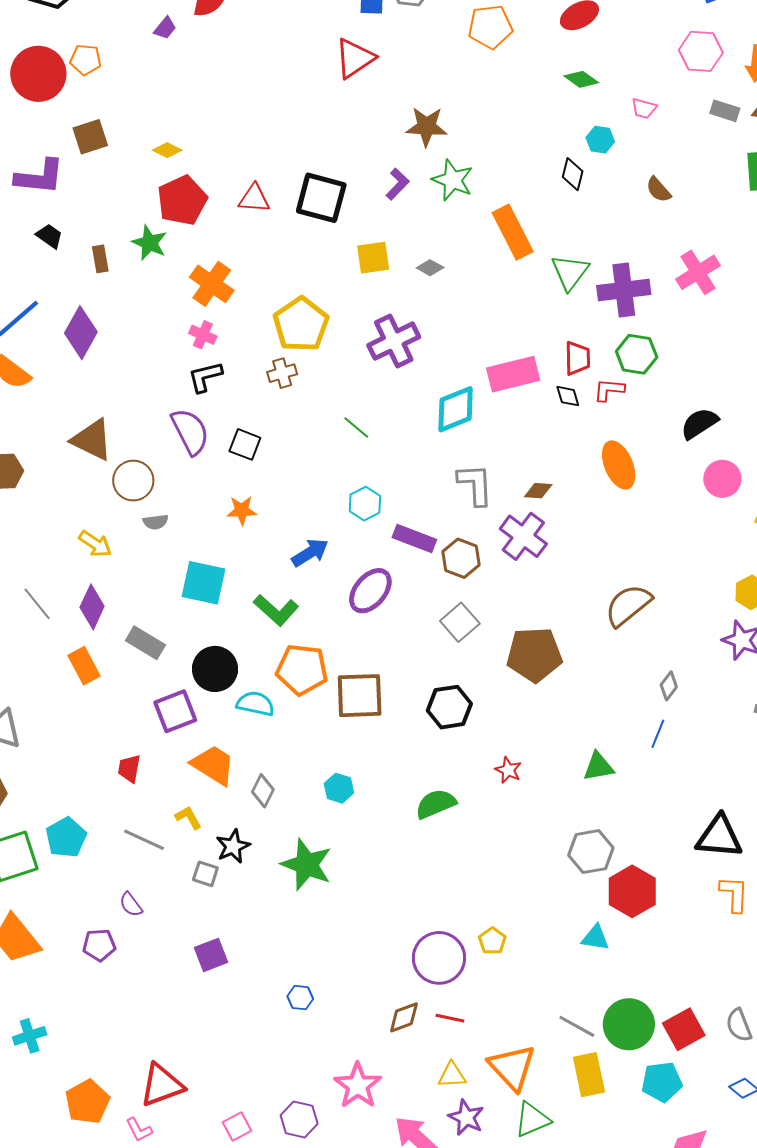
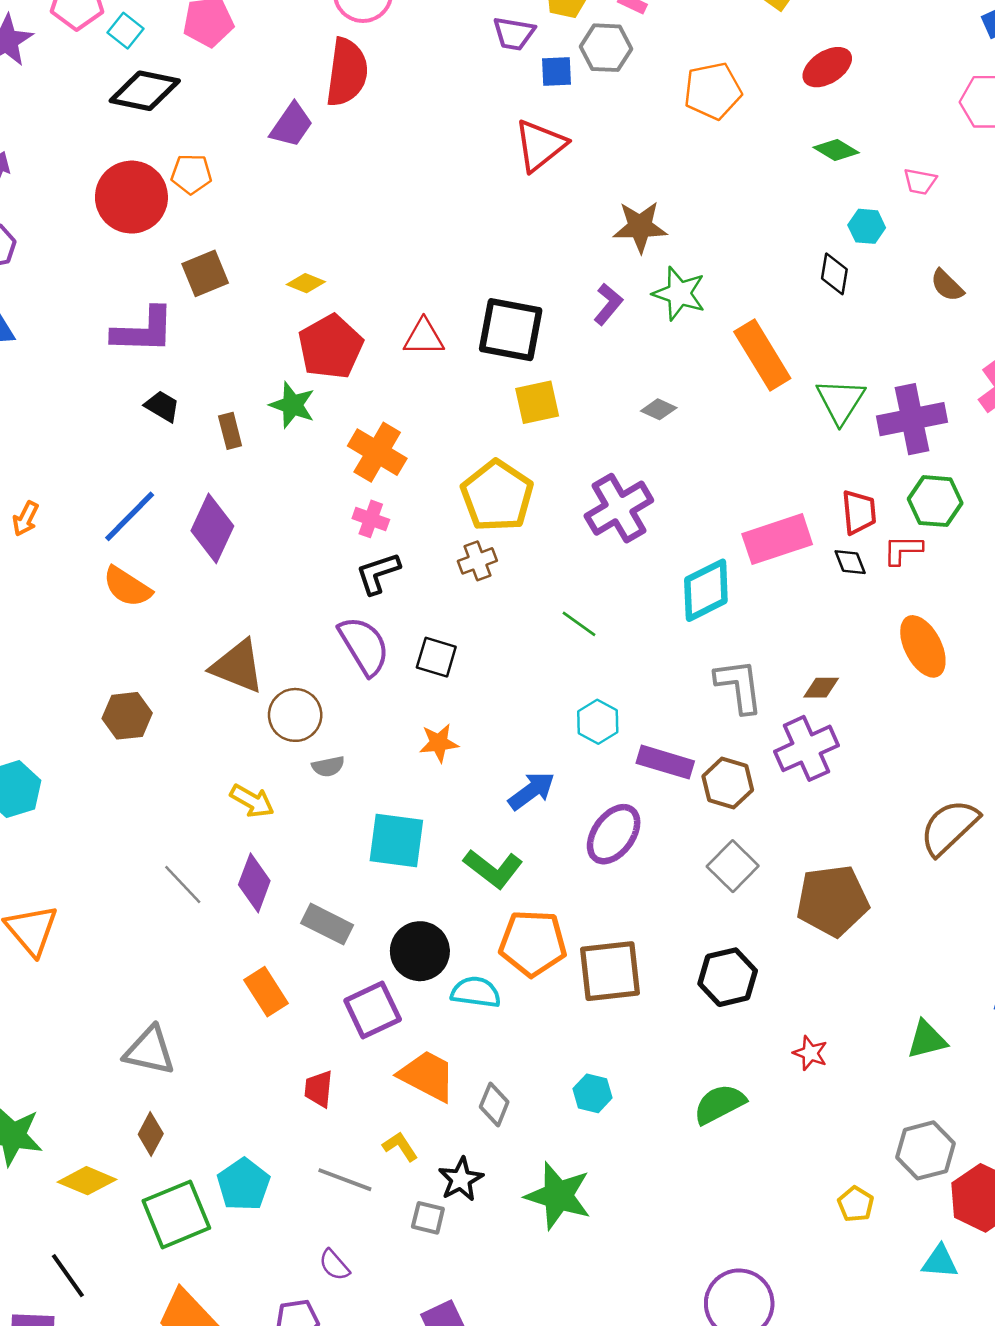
purple trapezoid: (165, 28) -> (291, 125), size x1.5
yellow square: (373, 258) -> (537, 402), moved
purple cross: (523, 536) -> (807, 748), turned 33
orange rectangle: (84, 666) -> (266, 992), moved
yellow pentagon: (492, 941) -> (856, 1204), moved

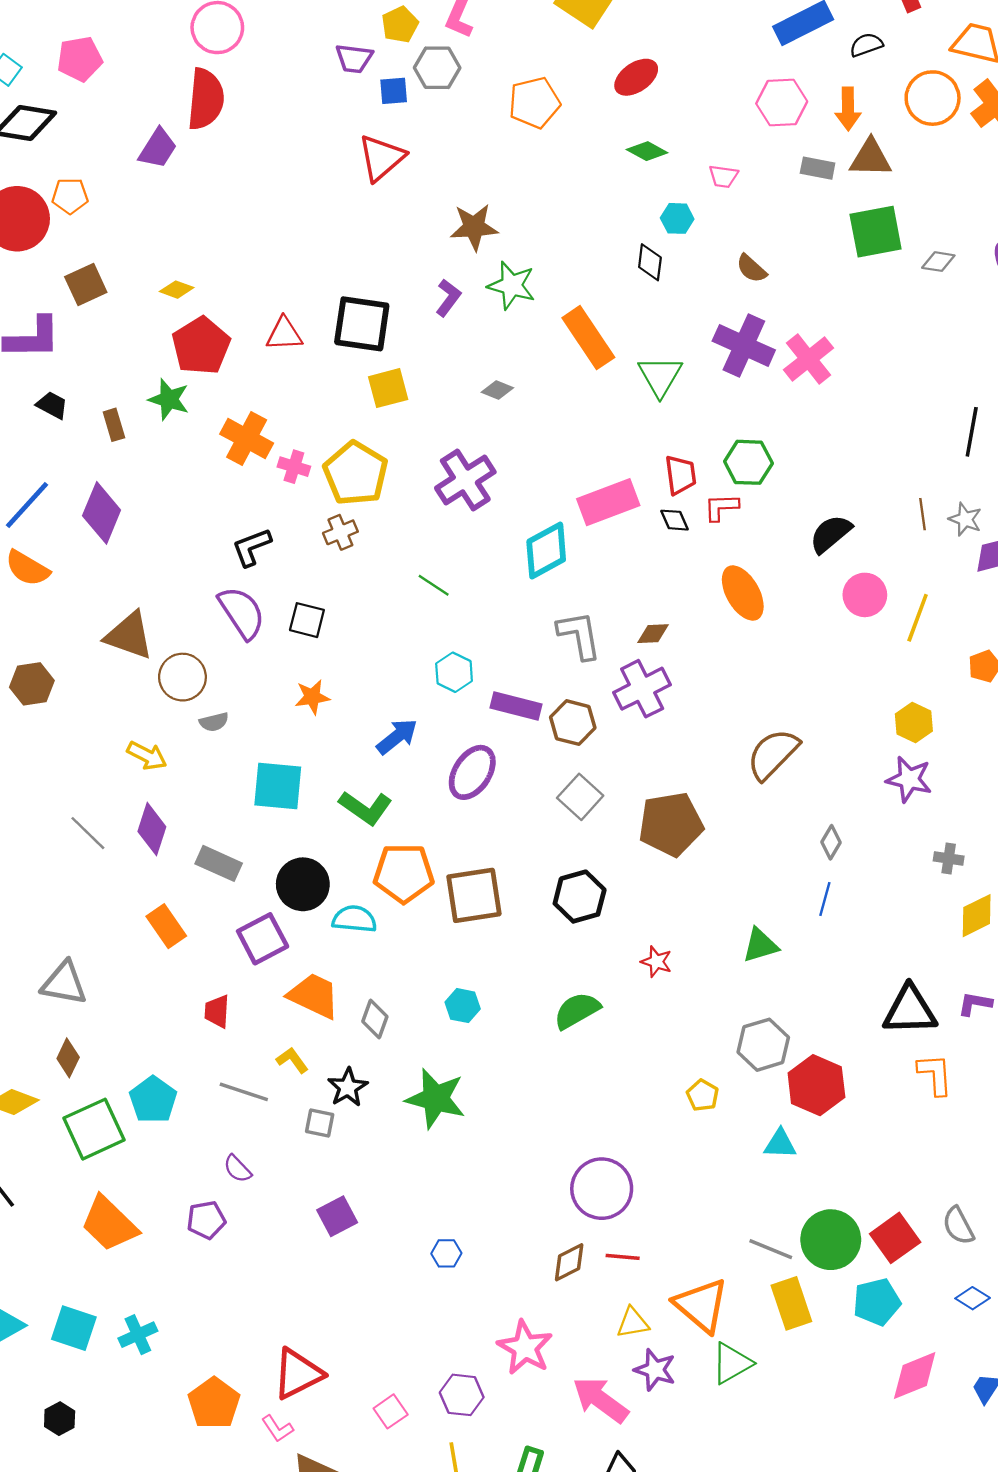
purple cross: (912, 419) -> (744, 346), moved, turned 38
pink cross: (371, 519) -> (294, 467), moved

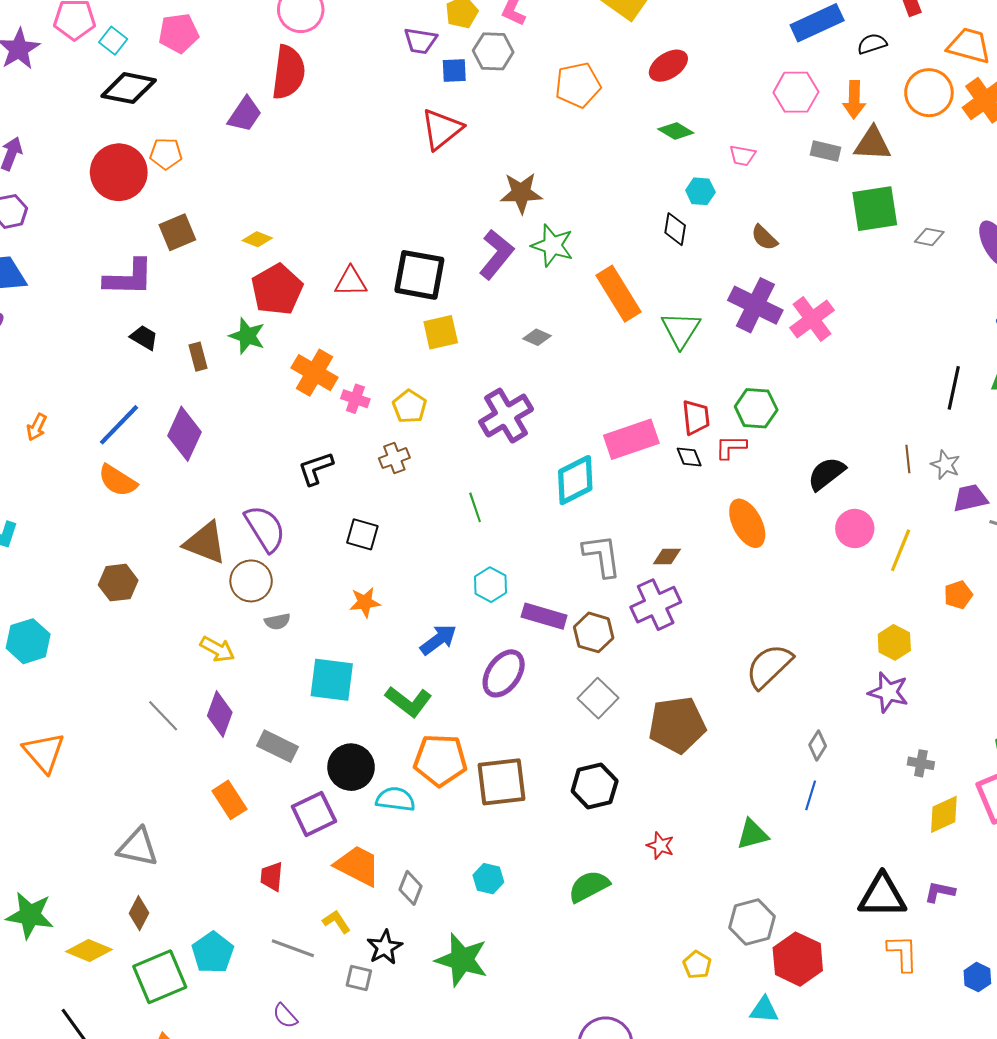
purple L-shape: (448, 298) -> (496, 254), size x1.5
yellow pentagon: (356, 473) -> (410, 407), size x0.6
green line: (434, 585) -> (475, 507), turned 36
purple semicircle: (242, 613) -> (265, 528), moved

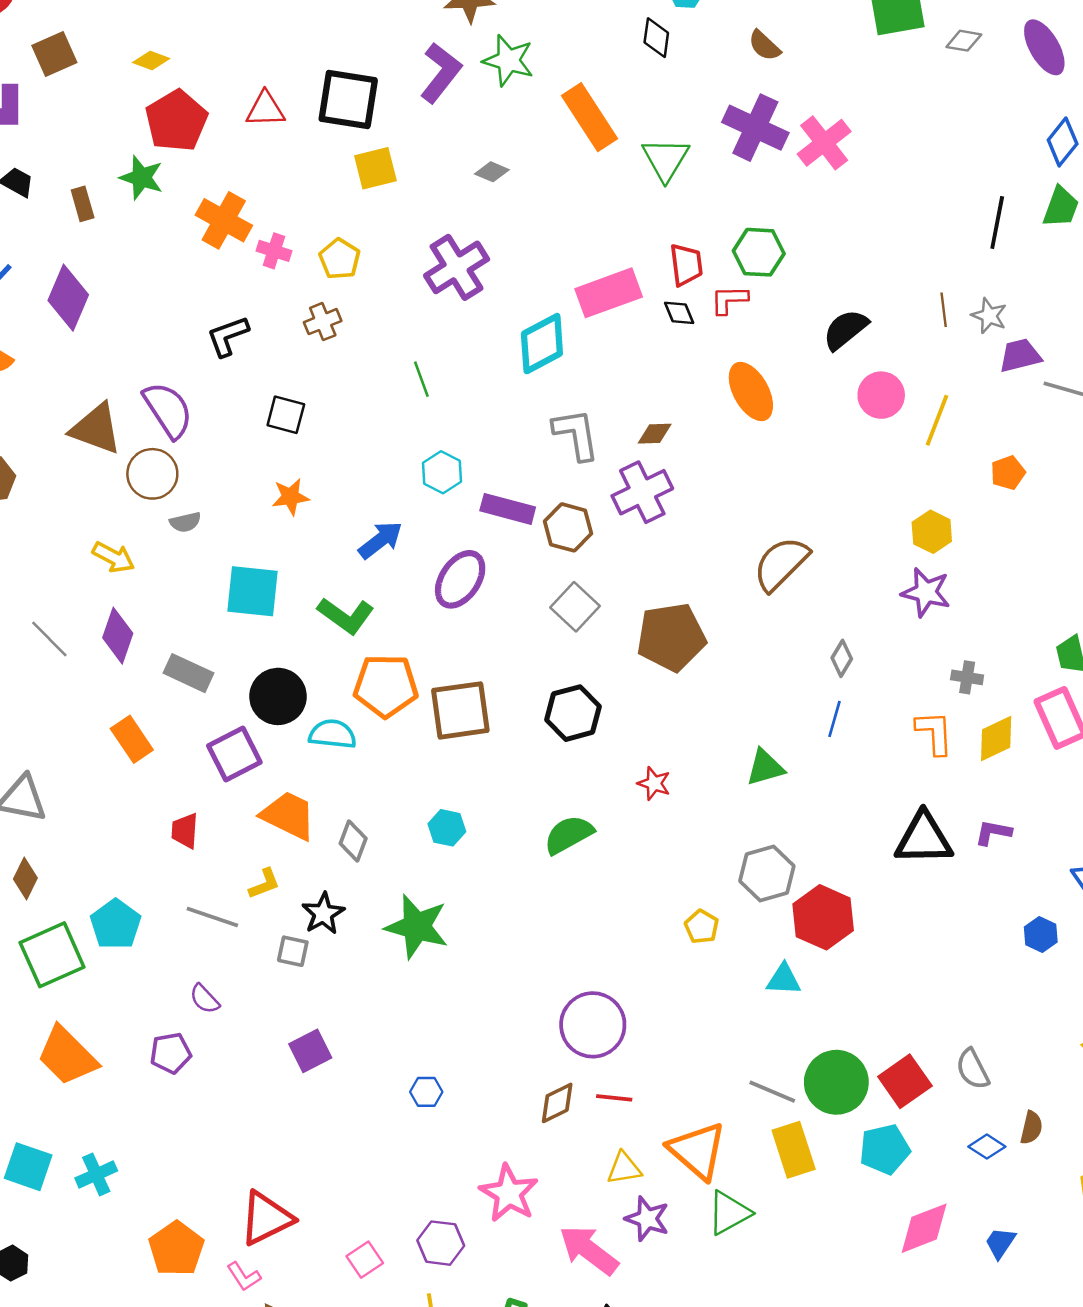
yellow L-shape: (337, 922) -> (264, 884), turned 104
orange L-shape: (903, 953) -> (934, 733), moved

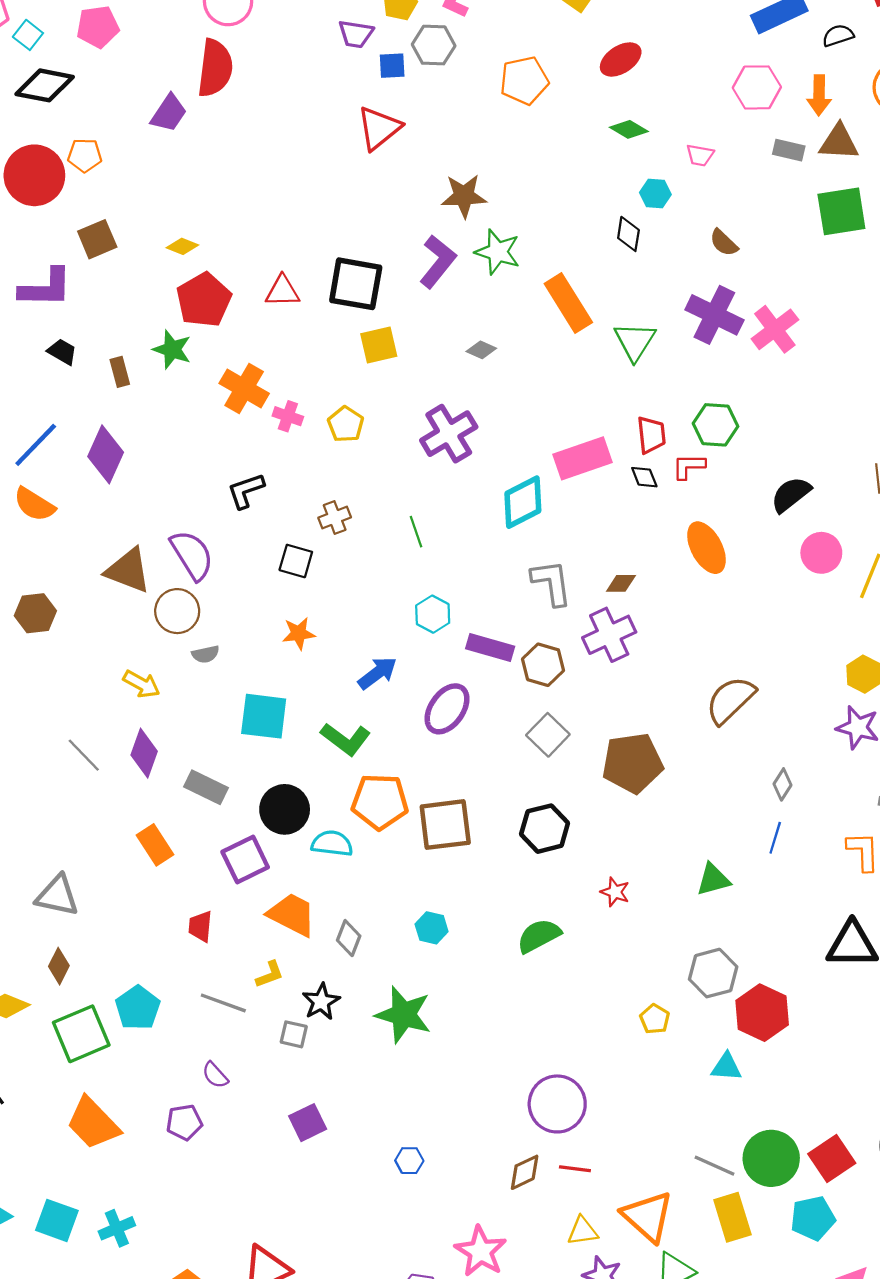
brown cross: (323, 322) -> (335, 518), moved

